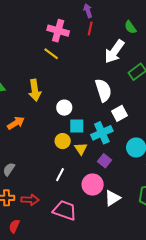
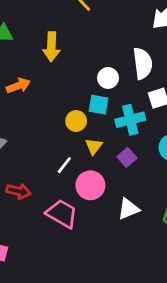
white circle: (64, 108) -> (108, 78), moved
yellow triangle: (81, 149) -> (94, 146), moved
pink circle: (93, 185) -> (90, 185), moved

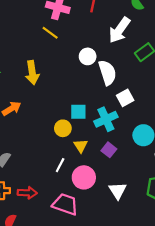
white circle: (108, 78) -> (88, 56), moved
white triangle: (128, 209) -> (118, 191), turned -30

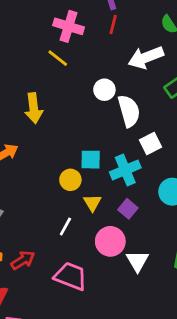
white arrow: (119, 30) -> (146, 57), turned 32
pink circle: (84, 177) -> (110, 241), moved
red arrow: (27, 193) -> (23, 260), turned -36

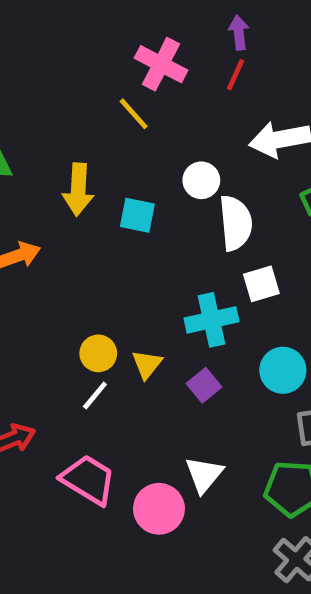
cyan square: (91, 160) -> (137, 215), moved
yellow circle: (70, 180) -> (98, 353), moved
pink circle: (110, 241) -> (159, 509), moved

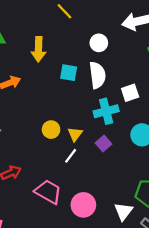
cyan square: (137, 215) -> (69, 73), moved
white semicircle: (236, 223) -> (97, 75), moved
white line: (95, 395) -> (71, 156), moved
white triangle: (204, 475) -> (123, 211), moved

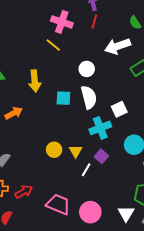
white line: (71, 156) -> (86, 170), moved

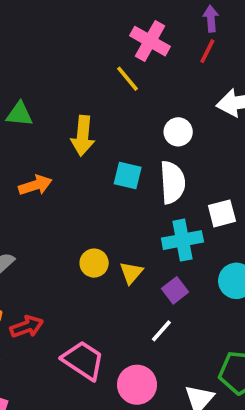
white line: (86, 170) -> (161, 331), moved

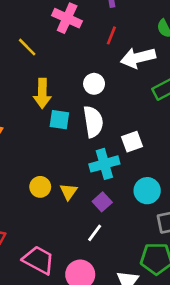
red line: (207, 51) -> (111, 35), moved
yellow line: (127, 79) -> (27, 47), moved
yellow arrow: (83, 136) -> (42, 93), moved

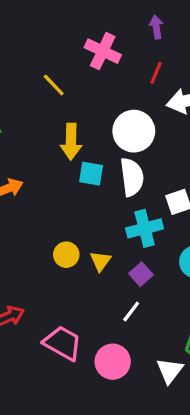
white circle: (94, 84) -> (134, 131), size x1.6

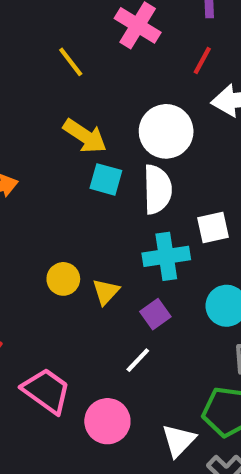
yellow arrow: (71, 142) -> (85, 136), turned -64

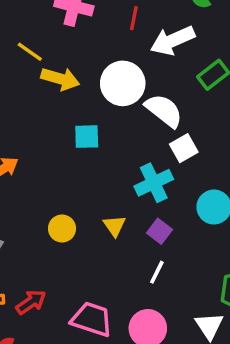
yellow arrow: (85, 136) -> (60, 79), moved
white semicircle: (157, 189) -> (164, 111), moved, turned -33
yellow circle: (63, 279) -> (62, 228), moved

